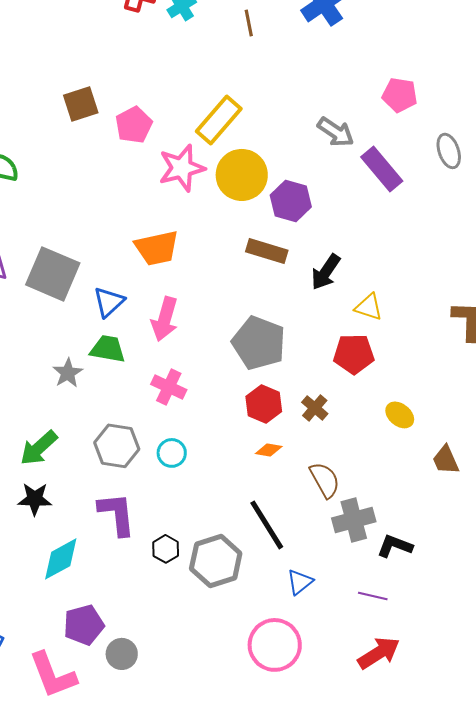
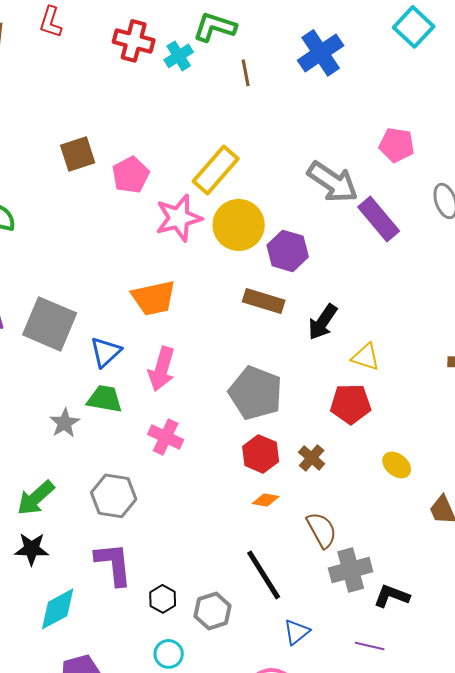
gray arrow: (336, 132) -> (333, 182), size x1.4
cyan circle: (172, 453) -> (169, 654), moved
gray hexagon: (216, 561) -> (213, 611), size x0.7

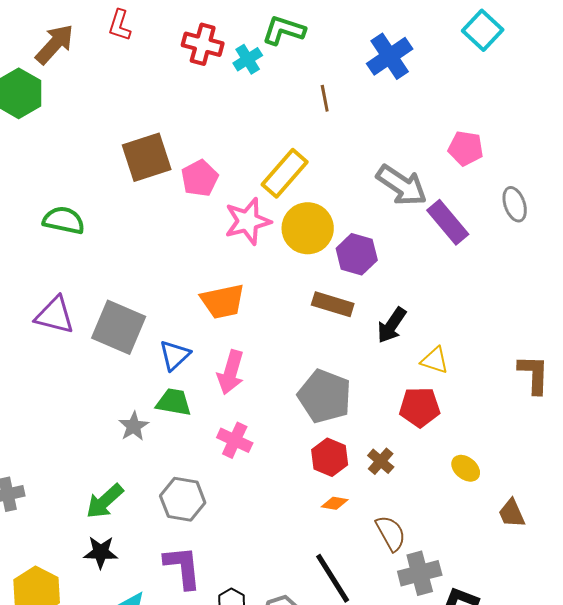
brown line: (246, 73) -> (325, 98), moved
brown square: (78, 154) -> (147, 157), size x1.4

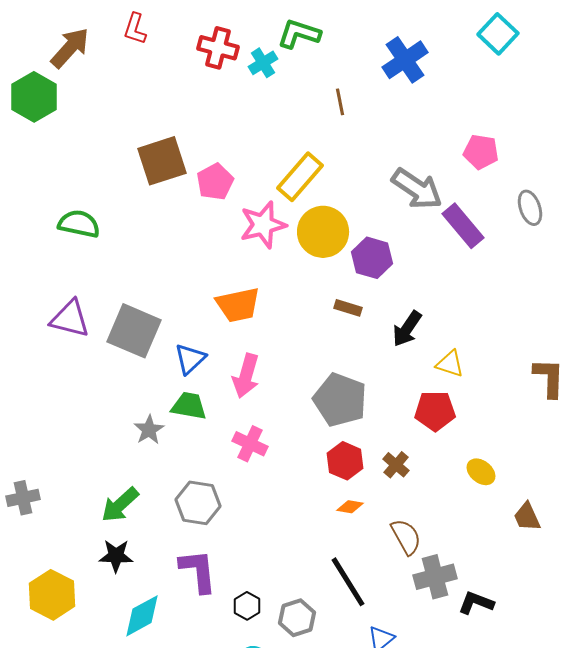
brown rectangle: (333, 304) -> (348, 308), size x0.7

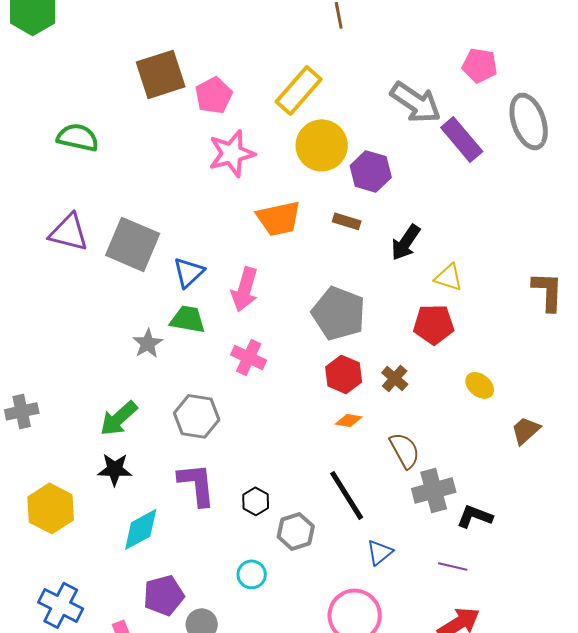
gray ellipse: (530, 208) -> (529, 121), size x1.6
pink star: (263, 225) -> (232, 153), moved
orange trapezoid: (238, 305) -> (279, 218), moved
brown trapezoid: (527, 517) -> (526, 430), turned 72
black hexagon: (247, 606) -> (256, 501), moved

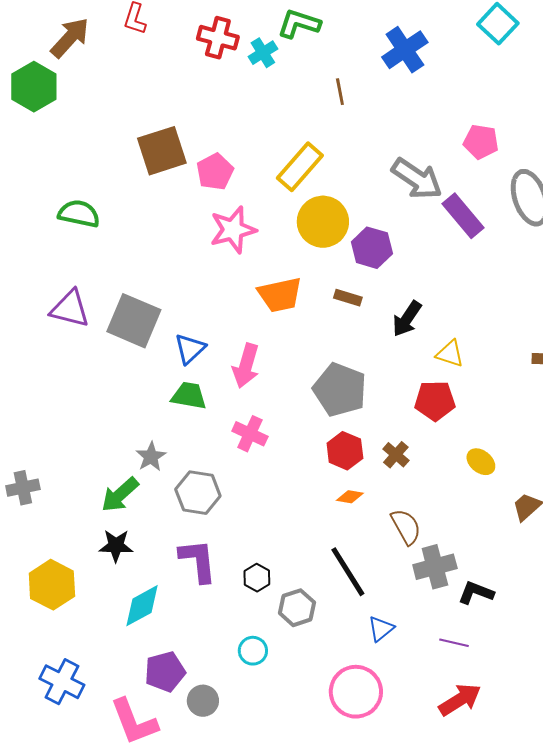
gray star: (148, 343) -> (151, 457), moved

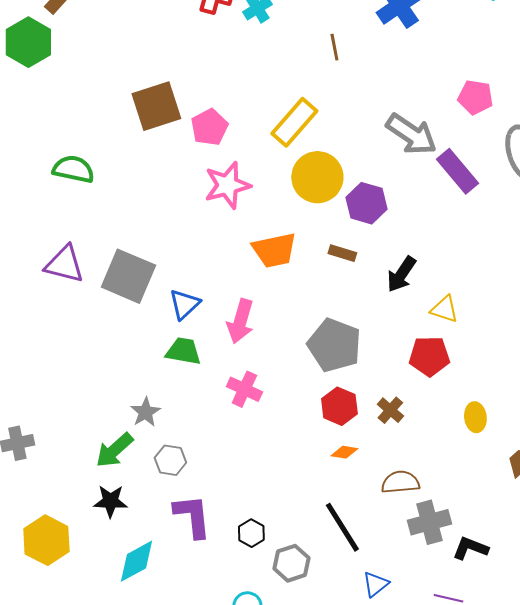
yellow ellipse: (481, 462) -> (475, 417), turned 44
gray hexagon: (198, 493) -> (170, 460), moved, size x0.7
brown semicircle: (406, 527) -> (400, 482), turned -66

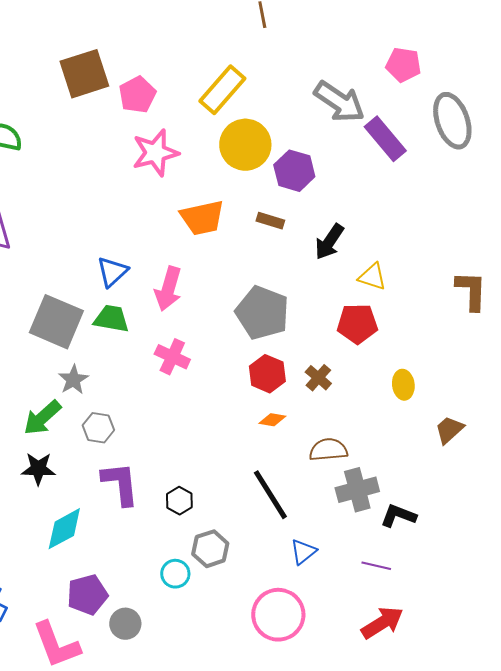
gray square: (128, 276) -> (56, 322), moved
gray hexagon: (291, 563) -> (210, 549), moved

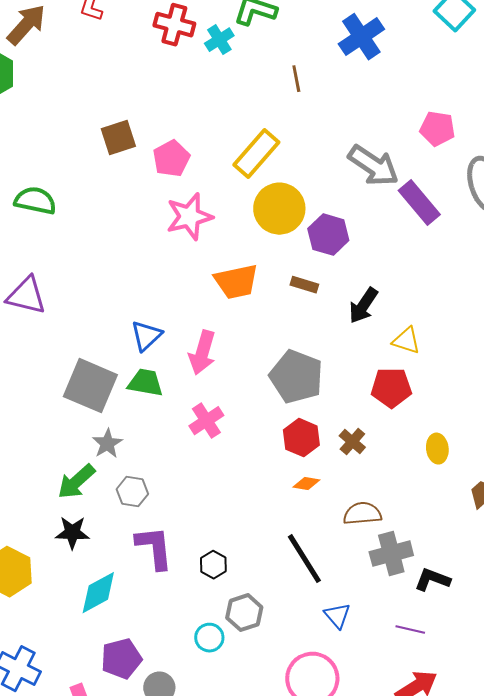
brown square: (84, 74) -> (118, 138), size x0.7
pink cross: (172, 357) -> (206, 421), turned 32
blue triangle: (303, 552) -> (337, 616), turned -32

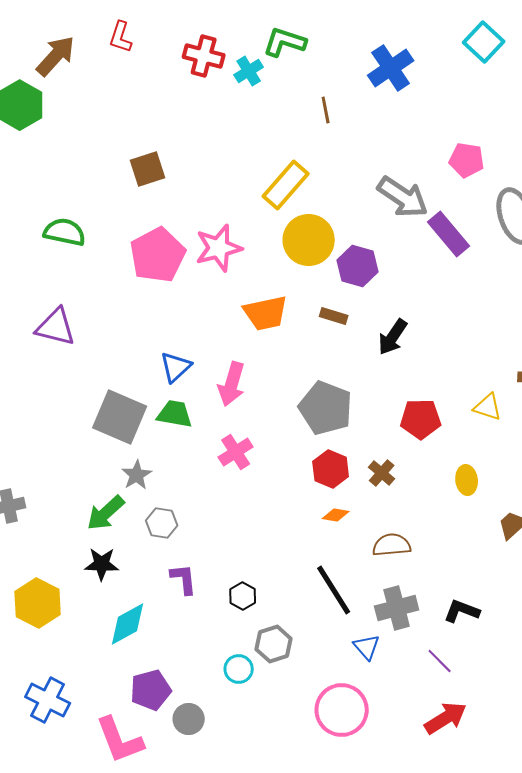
pink pentagon: (171, 159) -> (158, 255), moved, size x1.5
yellow triangle: (406, 341) -> (488, 407), moved
purple L-shape: (154, 548) -> (184, 579), size x0.7
gray cross: (391, 554) -> (397, 608), moved
purple line: (410, 630) -> (440, 661), turned 32

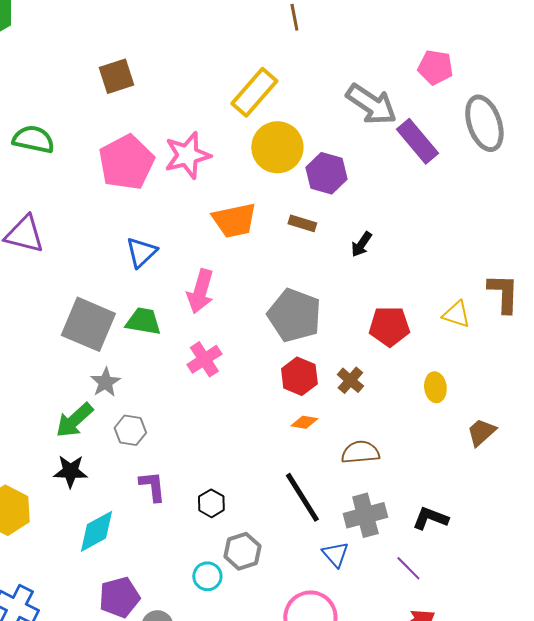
black arrow: (393, 337) -> (361, 244), size x0.7
blue triangle: (176, 367) -> (141, 252), moved

